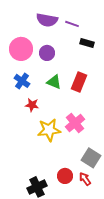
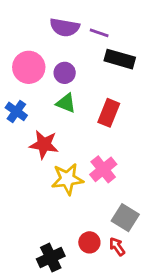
black rectangle: (87, 43) -> (120, 59), size x1.5
blue cross: (22, 81) -> (16, 111), moved
green triangle: (54, 82) -> (66, 103), moved
red star: (32, 105) -> (44, 145), size x1.5

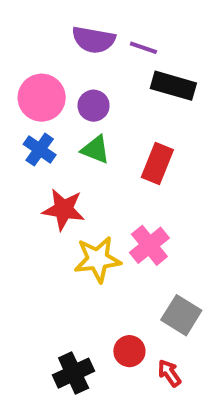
blue cross: (16, 111) -> (40, 150), moved
red arrow: (117, 247) -> (169, 373), moved

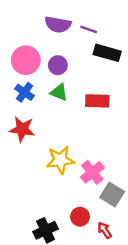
red rectangle: (157, 163) -> (97, 101), turned 70
red star: (64, 209) -> (22, 129), moved
pink cross: (149, 245) -> (92, 172), moved

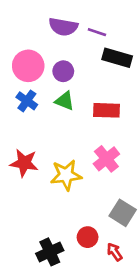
red star: (22, 129) -> (24, 163), moved
pink cross: (92, 172) -> (106, 159), moved

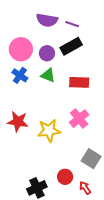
black rectangle: (117, 58) -> (71, 46), moved, turned -45

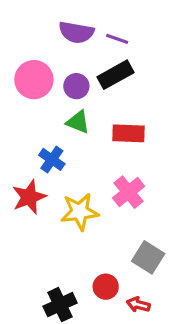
blue cross: (20, 75) -> (52, 159), moved
red star: (18, 122) -> (29, 197), turned -30
red arrow: (85, 188) -> (138, 305), turned -40

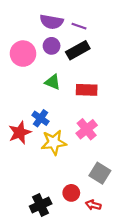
purple circle: (76, 86) -> (52, 46), moved
blue cross: (52, 159) -> (41, 118), moved

